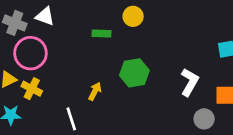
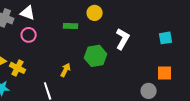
pink circle: (30, 53) -> (29, 35), moved, size x0.6
white L-shape: (190, 82) -> (123, 39), moved

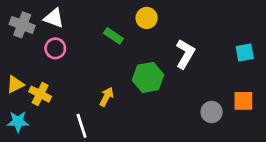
green rectangle: (71, 26) -> (113, 36), turned 32
gray circle: (149, 91) -> (212, 112), moved

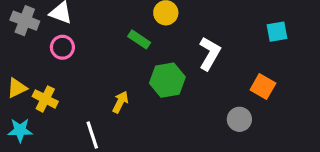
green rectangle: (113, 36) -> (139, 39), moved
cyan square: (245, 53) -> (277, 32), moved
orange square: (243, 101) -> (263, 86), moved, turned 30

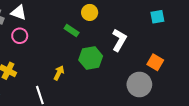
cyan square: (277, 32) -> (157, 17), moved
gray circle: (239, 119) -> (139, 84), size x1.5

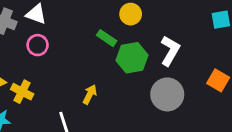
green hexagon: (91, 58) -> (132, 58), moved
gray circle: (139, 84) -> (167, 94), moved

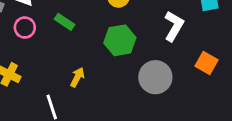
green rectangle: (107, 38) -> (65, 22), moved
white L-shape: (170, 51) -> (174, 26), moved

